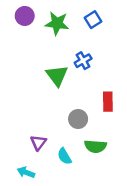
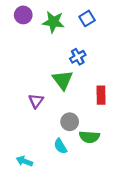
green triangle: (57, 76) -> (63, 80), moved
gray circle: (78, 119) -> (70, 122), moved
purple triangle: (38, 143) -> (36, 101), moved

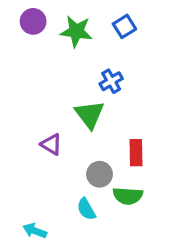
red rectangle: (101, 95) -> (136, 153), moved
purple triangle: (36, 101) -> (51, 144), turned -35

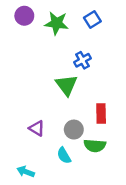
purple triangle: (51, 144) -> (37, 128), moved

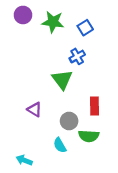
blue square: (92, 19) -> (85, 28), moved
purple triangle: (37, 128) -> (34, 109), moved

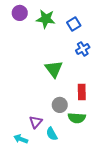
blue cross: (77, 56) -> (83, 49), moved
purple triangle: (34, 109) -> (36, 122), moved, turned 40
cyan semicircle: (60, 145) -> (52, 134), moved

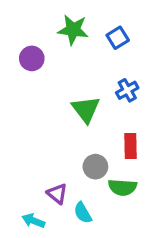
purple circle: (20, 13) -> (32, 58), moved
blue cross: (83, 49) -> (127, 90), moved
purple triangle: (36, 122) -> (57, 194), turned -32

